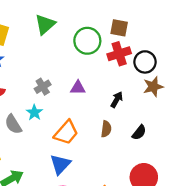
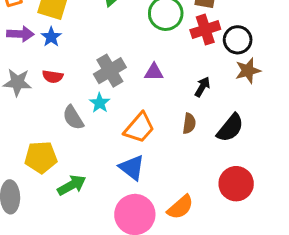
gray cross: (43, 87) -> (110, 71), size x1.5
black semicircle: (139, 133) -> (230, 128), size x1.5
blue triangle: (60, 164) -> (132, 168), turned -35

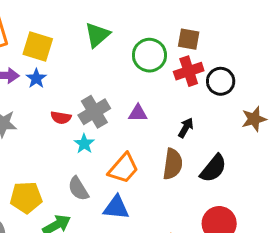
brown star: (248, 71) -> (254, 119), moved
red semicircle: (53, 77) -> (61, 118), moved
gray semicircle: (73, 118) -> (78, 189), moved
brown semicircle: (189, 123) -> (173, 164), size x1.5
blue triangle: (132, 168) -> (116, 208), turned -32

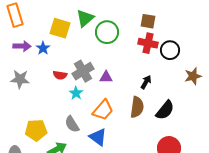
yellow square: (38, 46) -> (60, 28), moved
green circle: (149, 55) -> (107, 32), moved
red cross: (189, 71) -> (148, 43), turned 30
purple triangle: (138, 113) -> (106, 77), moved
blue triangle: (116, 208) -> (98, 137), turned 30

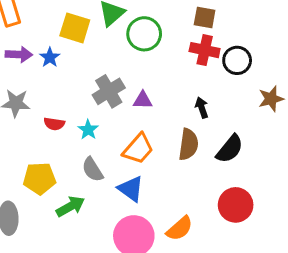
red semicircle: (60, 75) -> (54, 124), moved
black arrow: (146, 82) -> (202, 108), turned -48
cyan star: (76, 93) -> (88, 130), moved

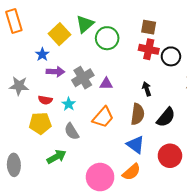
yellow square: (75, 28) -> (59, 34), turned 30
purple arrow: (19, 54) -> (55, 72), moved
yellow pentagon: (39, 178) -> (40, 123), moved
blue triangle: (131, 189) -> (136, 145), moved

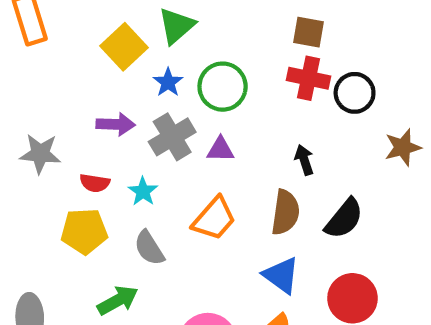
green circle: (107, 38) -> (223, 87), moved
blue star: (42, 54) -> (168, 82), moved

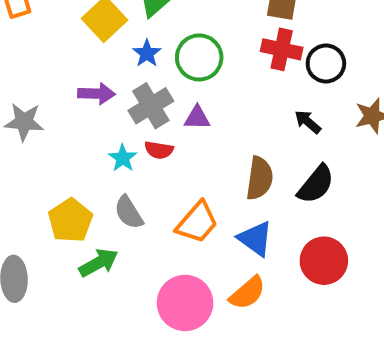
black arrow: (304, 160) -> (308, 122), moved, turned -32
red semicircle: (95, 183) -> (159, 150), moved
orange trapezoid: (214, 219) -> (197, 222), moved
yellow pentagon: (84, 231) -> (70, 220), moved, turned -30

